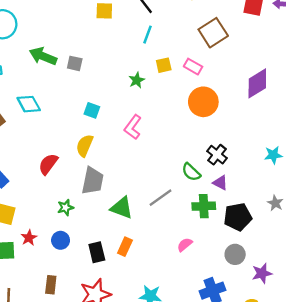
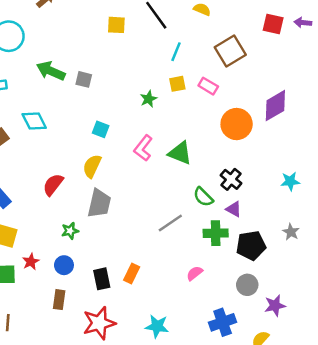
cyan line: (148, 35) -> (176, 52), moved
orange circle: (203, 102) -> (237, 124), moved
green triangle: (122, 208) -> (180, 153), moved
brown rectangle: (51, 285) -> (59, 300), moved

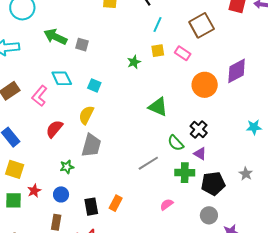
cyan diamond: (34, 121) -> (62, 78), moved
pink L-shape: (143, 148) -> (40, 96), moved
cyan star: (290, 181) -> (254, 127), moved

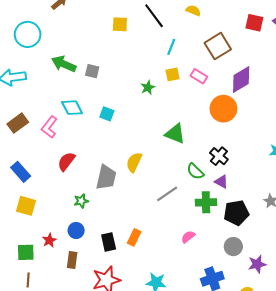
purple diamond: (237, 71) -> (241, 80), moved
yellow semicircle: (86, 115) -> (134, 162), moved
red star: (34, 191) -> (49, 240), moved
green square: (14, 200) -> (26, 252), moved

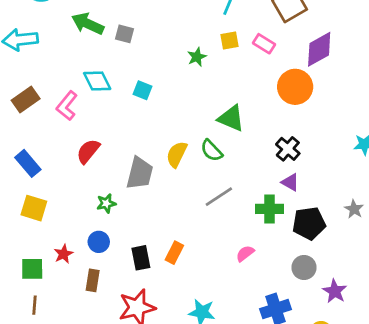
green semicircle: (195, 171) -> (211, 151), moved
purple star: (257, 264) -> (335, 291), turned -30

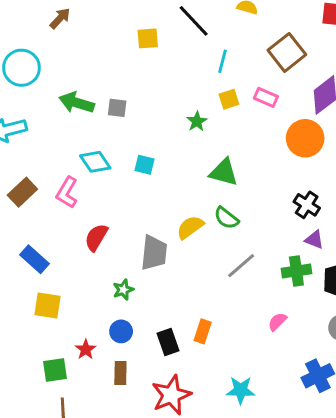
green triangle: (231, 118) -> (224, 172), moved
yellow semicircle: (177, 154) -> (190, 227), turned 36

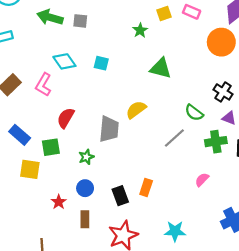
green semicircle: (226, 218) -> (194, 113), moved
green square: (55, 370) -> (51, 147), moved

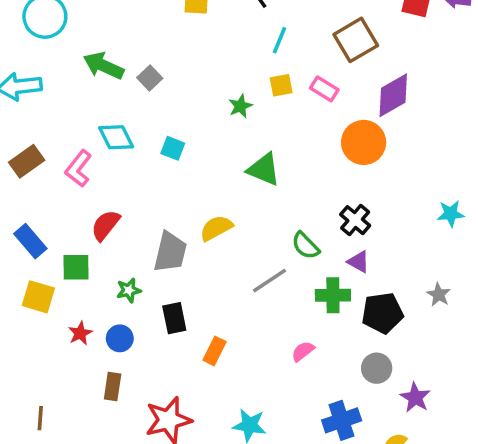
gray square: (80, 21) -> (150, 78), turned 32
black rectangle: (120, 196) -> (174, 318), moved
red star: (59, 202) -> (80, 333), moved

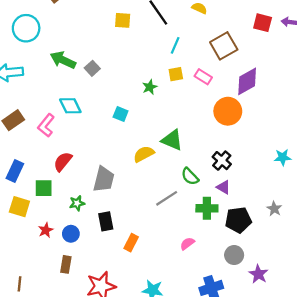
cyan square: (173, 148) -> (121, 114), moved
green triangle: (264, 169) -> (172, 140), moved
yellow semicircle: (216, 228) -> (144, 154), moved
blue rectangle: (30, 241) -> (15, 171), turned 65

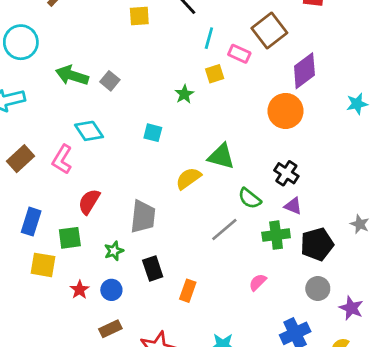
pink rectangle: (203, 77) -> (239, 54), moved
cyan star: (283, 157) -> (357, 104), moved
brown rectangle: (66, 264) -> (110, 329), turned 63

